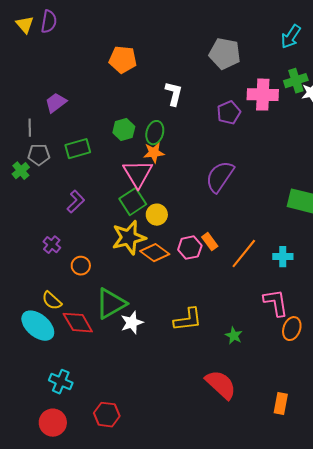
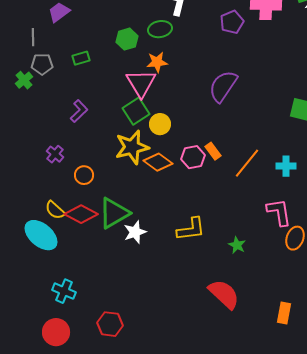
green ellipse: (155, 133) -> (160, 29), moved, turned 65
green rectangle: (78, 149) -> (81, 58), size x0.7
red diamond: (78, 323) -> (81, 214), moved, turned -32

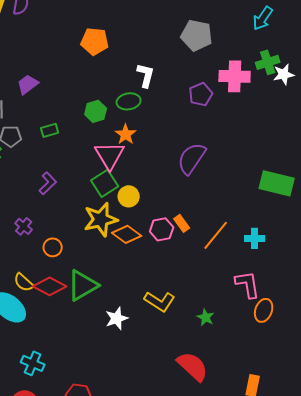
orange star: (157, 62) -> (126, 134), turned -30
yellow L-shape: (191, 229) -> (160, 301), turned 40
white star: (135, 232) -> (117, 318), moved

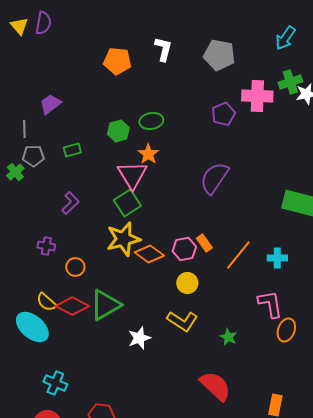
white L-shape: (146, 75) -> (163, 49), moved
yellow circle: (129, 196) -> (187, 283), moved
purple cross: (24, 226) -> (46, 246), turned -30

